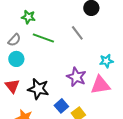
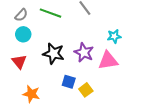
black star: (38, 89) -> (54, 54), moved
blue square: (61, 106) -> (69, 82), turned -32

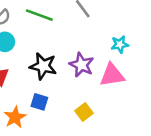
blue square: (69, 82) -> (39, 102), moved
orange star: (31, 94) -> (15, 117), turned 30

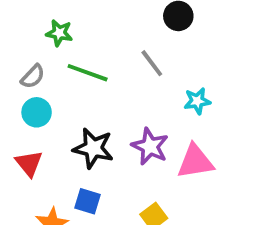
cyan star: (120, 44) -> (197, 101), moved

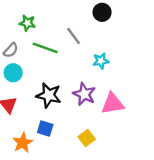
gray line: (152, 63) -> (74, 36), moved
cyan star: (197, 101) -> (101, 61), moved

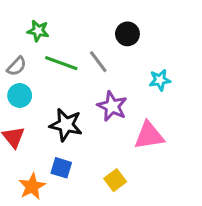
black circle: (102, 12) -> (127, 34), moved
gray line: (74, 36) -> (98, 62), moved
cyan star: (101, 61) -> (160, 80), moved
purple star: (84, 94) -> (112, 106), moved

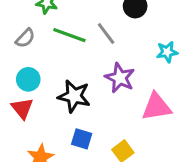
cyan circle: (20, 95) -> (28, 79), moved
blue square: (61, 168) -> (82, 139), moved

